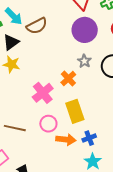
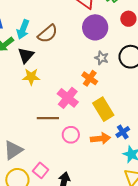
cyan arrow: (14, 16) -> (23, 29), turned 78
pink circle: (48, 124) -> (71, 135), moved
brown line: (15, 128) -> (48, 118), moved

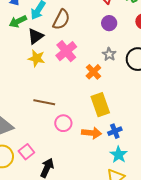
purple circle: (95, 27) -> (109, 23), size x0.6
brown semicircle: (48, 34) -> (61, 20), turned -35
pink cross: (68, 98) -> (66, 51), moved

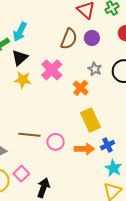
brown semicircle: (61, 20) -> (69, 39), moved
brown line: (44, 102) -> (30, 135), moved

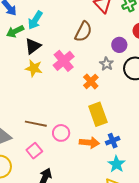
purple circle: (92, 38) -> (119, 45), moved
pink square: (21, 174) -> (34, 151), moved

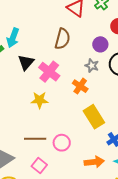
black triangle: (33, 46) -> (26, 62), moved
yellow star: (34, 68) -> (40, 100), moved
orange arrow: (89, 143) -> (94, 162), moved

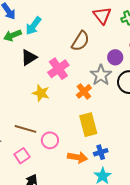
black triangle: (26, 62) -> (29, 57), moved
gray star: (92, 66) -> (101, 75), size x1.5
orange arrow: (94, 162) -> (77, 157), moved

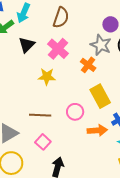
brown semicircle: (80, 41) -> (61, 18), moved
pink circle: (50, 140) -> (75, 112), moved

